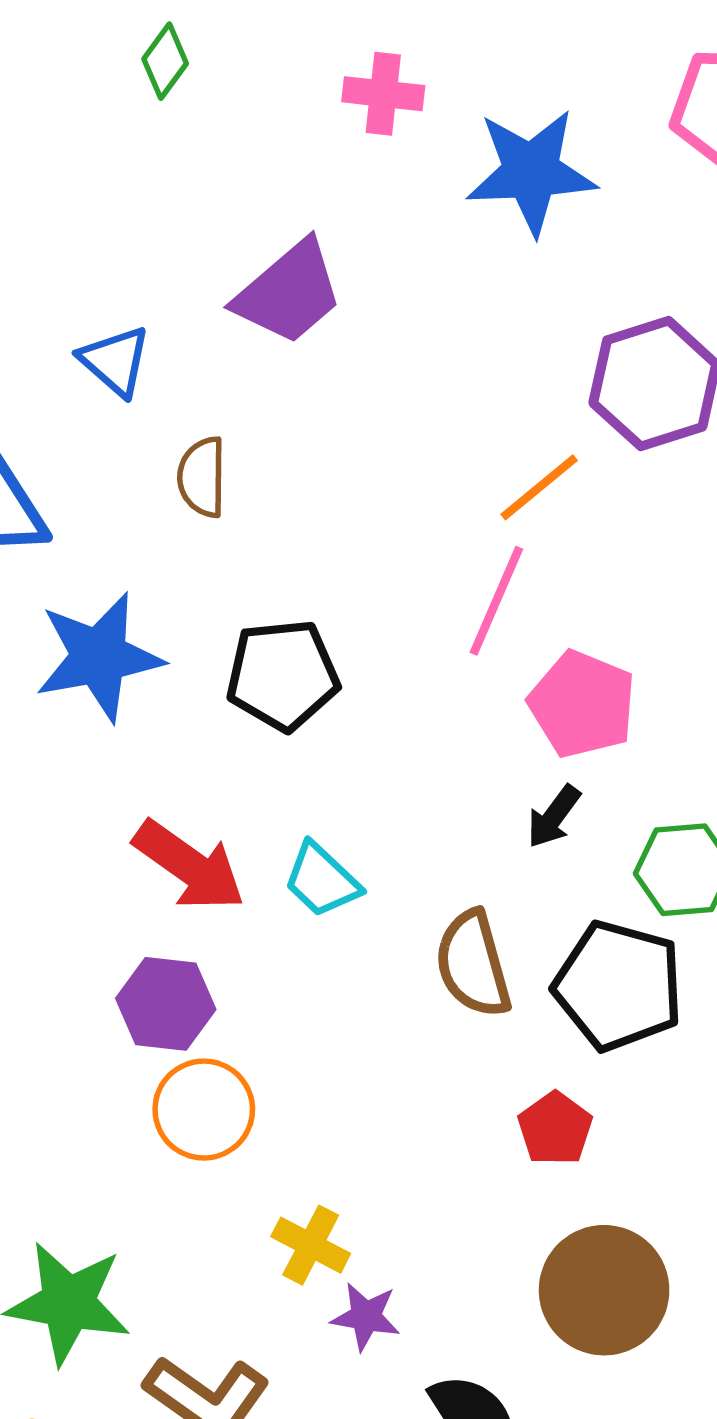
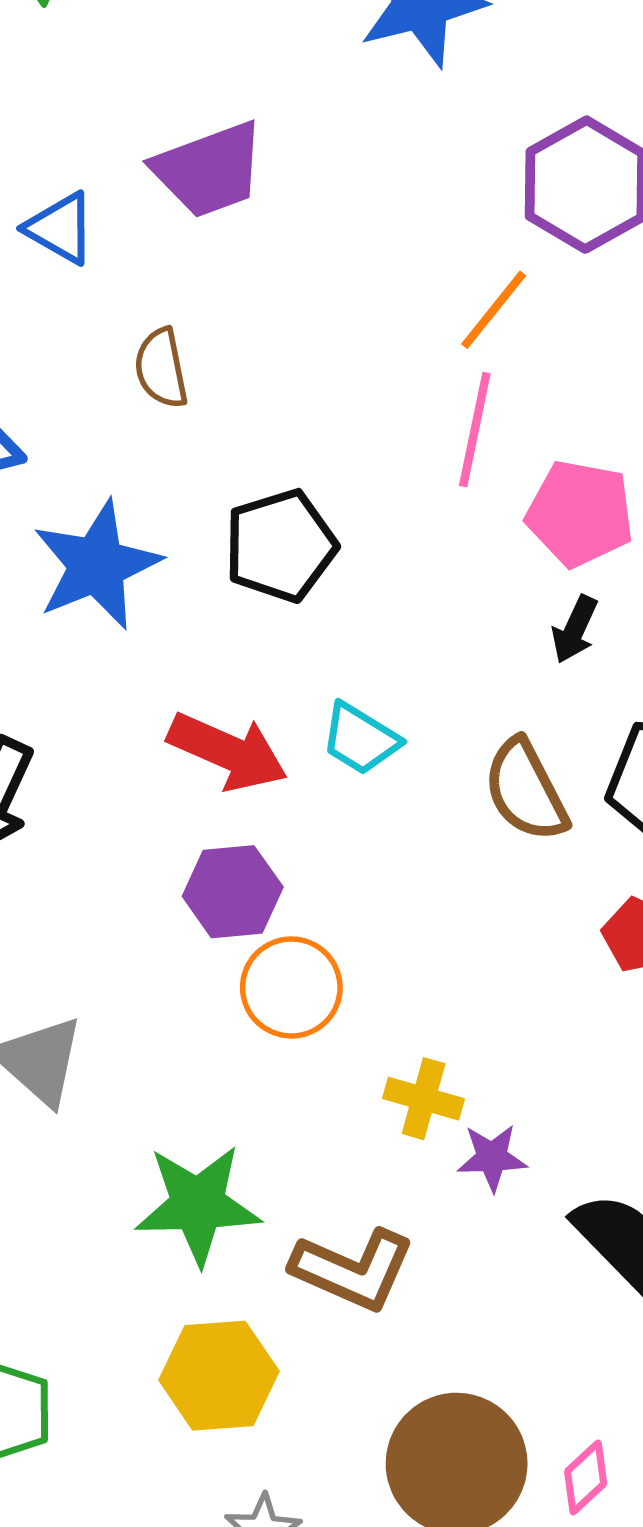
purple trapezoid: (289, 293) -> (209, 170), turned 32
blue triangle: (115, 361) -> (60, 228), moved

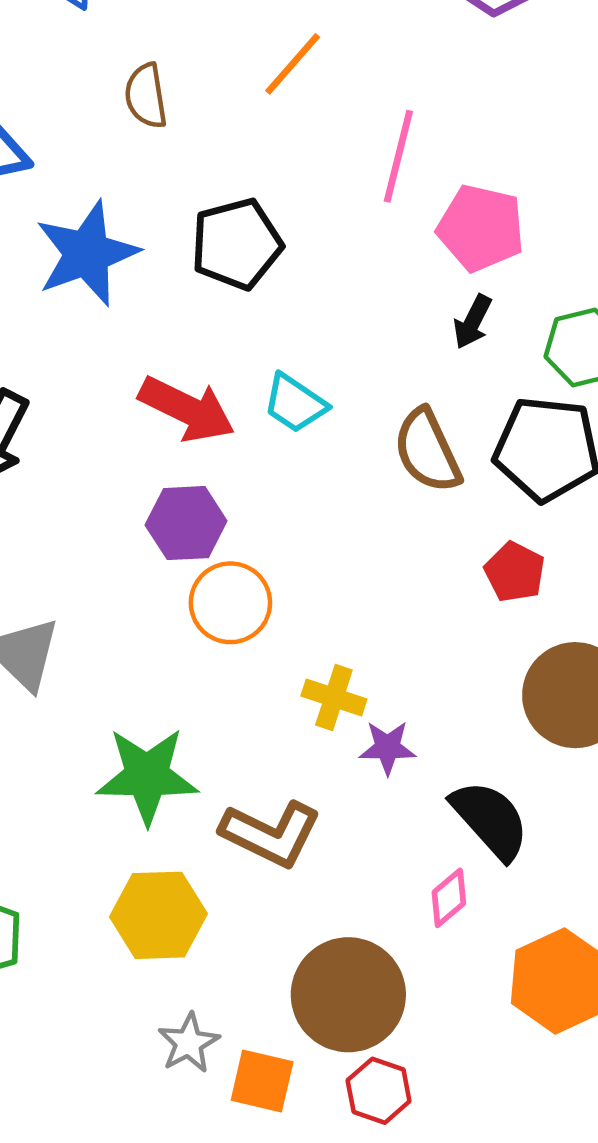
orange line: (494, 310) -> (293, 64), moved
pink diamond: (586, 1478) -> (449, 898), moved

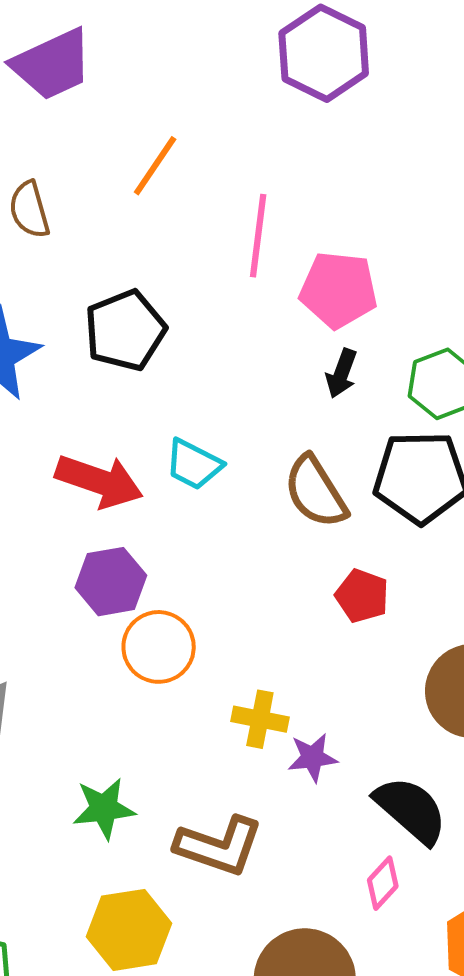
red pentagon: (515, 572) -> (362, 596), moved
green star: (147, 776) -> (104, 808), size x0.7

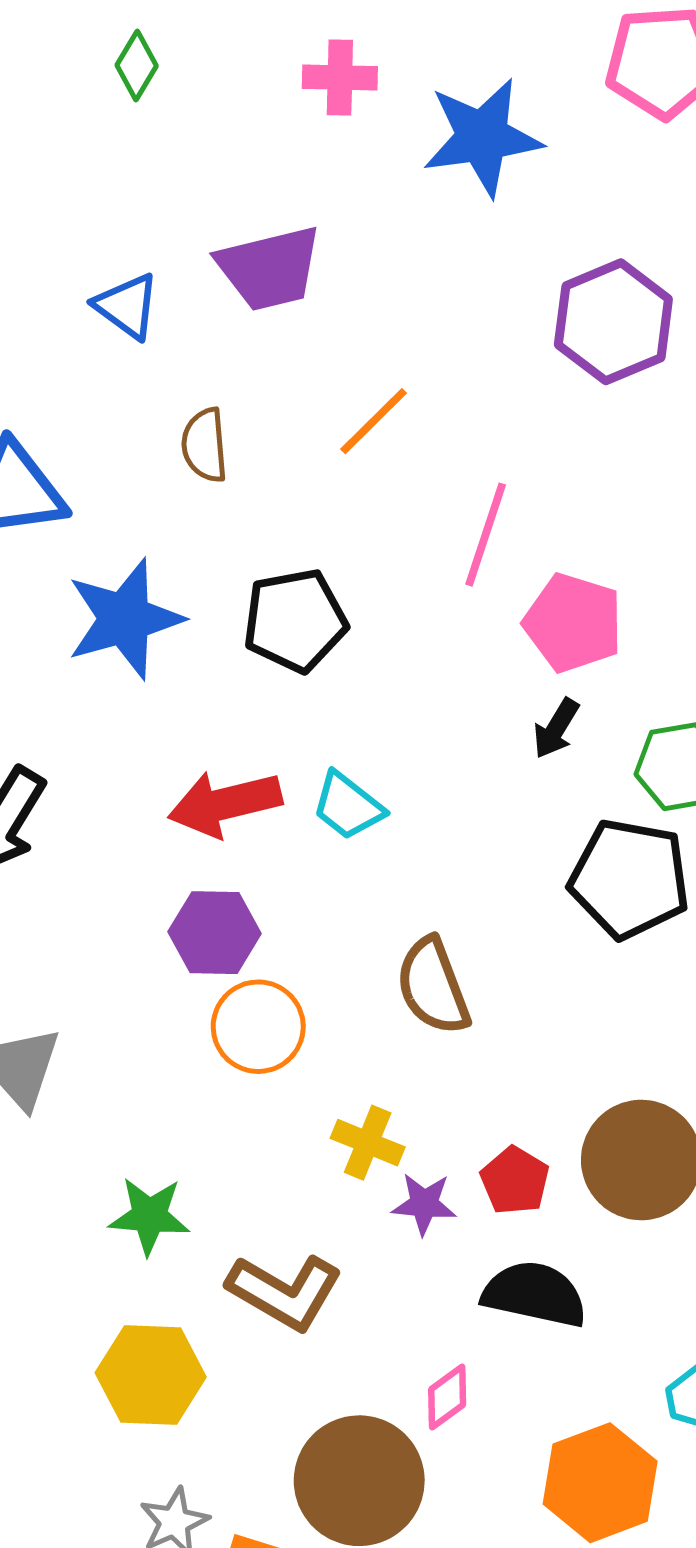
red arrow: (99, 481) -> (225, 804), turned 136
brown semicircle: (315, 492) -> (433, 986), moved
red pentagon: (362, 596) -> (515, 1181), moved
black semicircle: (411, 810) -> (535, 1294), turned -40
pink diamond: (383, 883) -> (447, 1397), moved

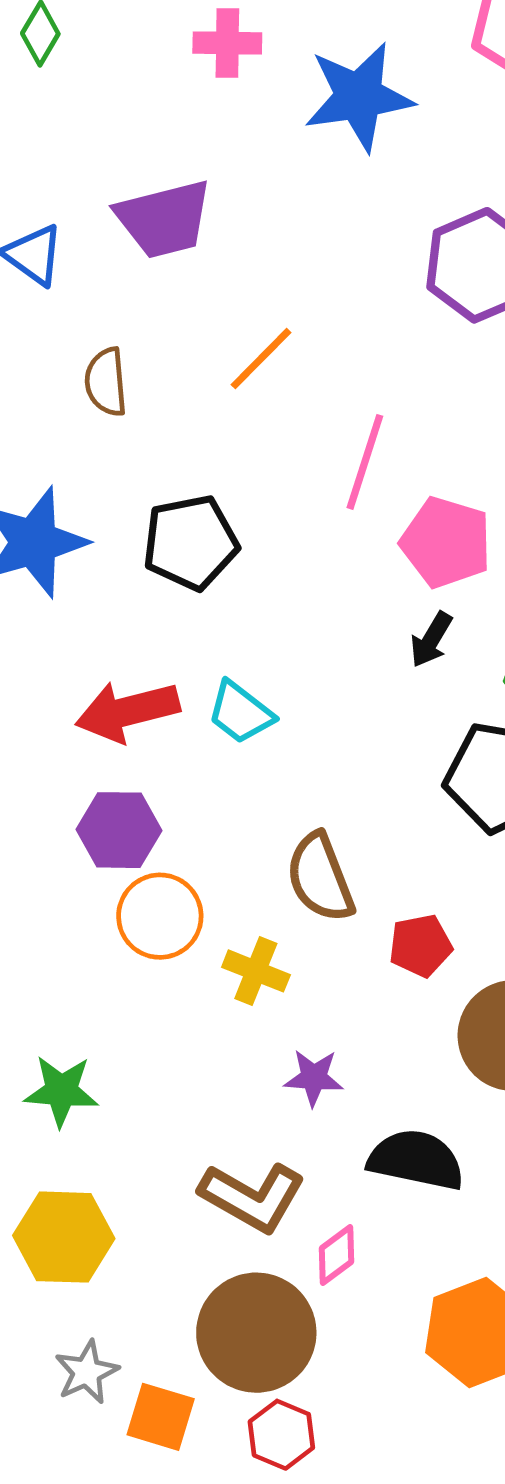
yellow cross: (368, 1143) -> (256, 971), moved
red pentagon: (515, 1181) -> (420, 946), moved, turned 30
brown L-shape: (285, 1292) -> (252, 1197), moved

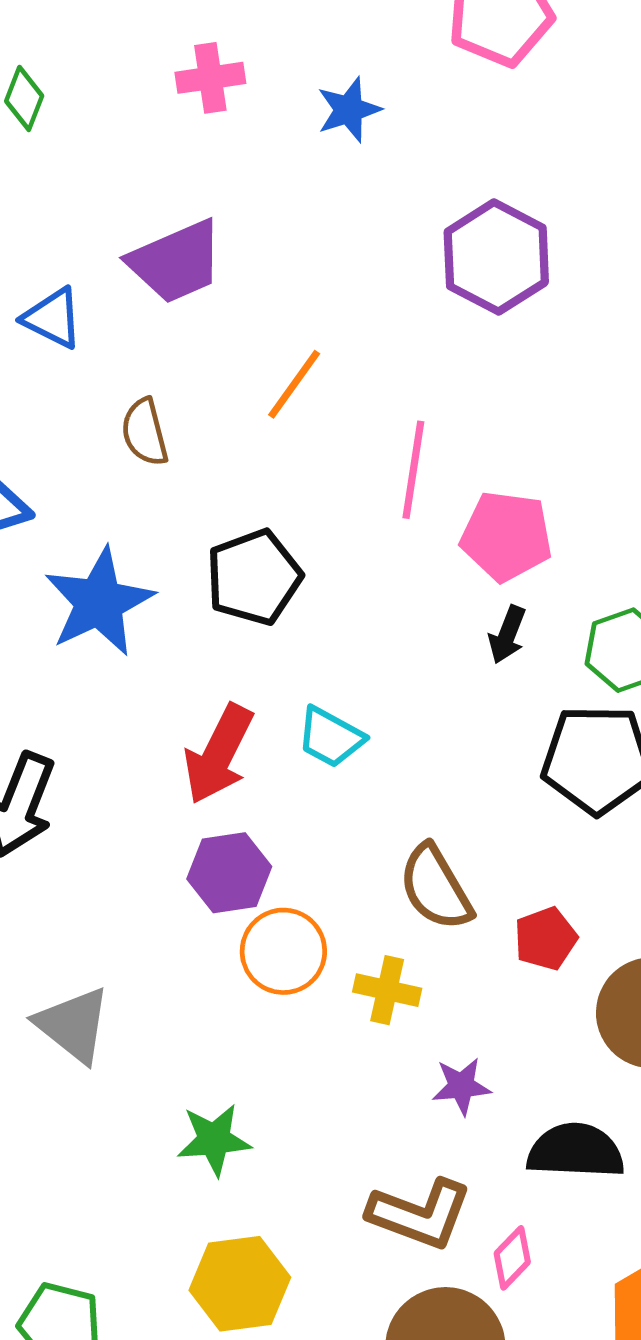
blue star: (359, 97) -> (349, 110), size x0.6
red arrow: (127, 711) -> (219, 754), turned -40

